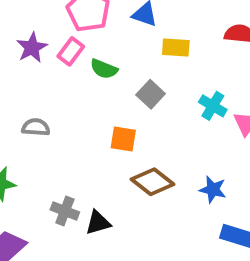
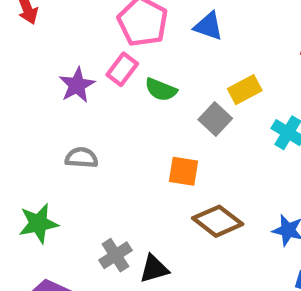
purple star: (32, 48) -> (77, 85), moved
yellow rectangle: (176, 48) -> (245, 90), moved, turned -32
gray cross: (65, 211) -> (116, 255), turned 36

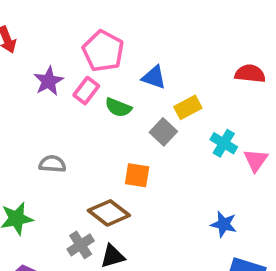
blue triangle: (208, 26) -> (154, 77), moved
purple star: (77, 85) -> (49, 81), moved
brown diamond: (218, 221) -> (109, 213), moved

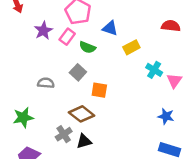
gray square: (163, 132) -> (78, 72), moved
blue star: (224, 224) -> (166, 116), moved

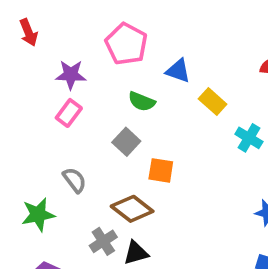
purple star: (43, 31) -> (71, 75), turned 30
pink rectangle: (67, 37) -> (69, 113), moved
yellow rectangle: (131, 47) -> (213, 101), turned 70
gray semicircle: (46, 83) -> (75, 180), moved, turned 49

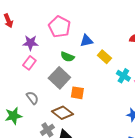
blue triangle: (178, 71) -> (86, 41), turned -32
gray square: (126, 142) -> (59, 78), size x1.5

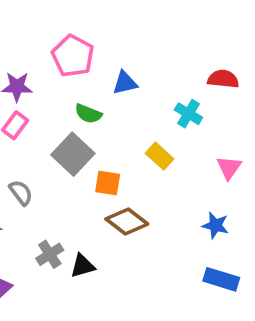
yellow rectangle: (104, 57) -> (160, 156), moved
cyan cross: (123, 76) -> (188, 114), moved
brown diamond: (62, 113) -> (127, 222), moved

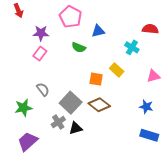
gray square: (73, 154) -> (71, 103), moved
pink triangle: (229, 168) -> (153, 76), turned 40
orange square: (108, 183) -> (96, 79), moved

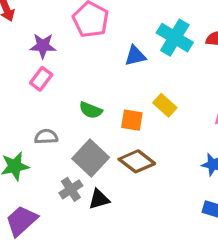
blue triangle: (98, 31) -> (135, 56), moved
green semicircle: (79, 47) -> (91, 110), moved
cyan cross: (132, 47) -> (175, 38), moved, size x1.5
gray semicircle: (43, 89) -> (46, 137), turned -56

